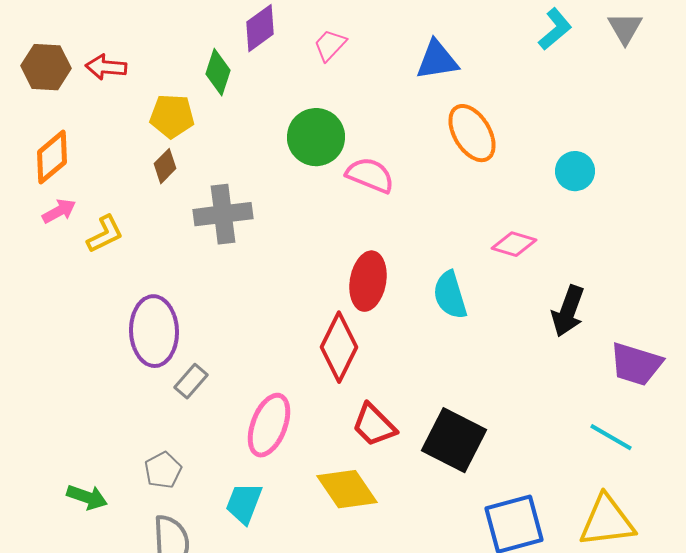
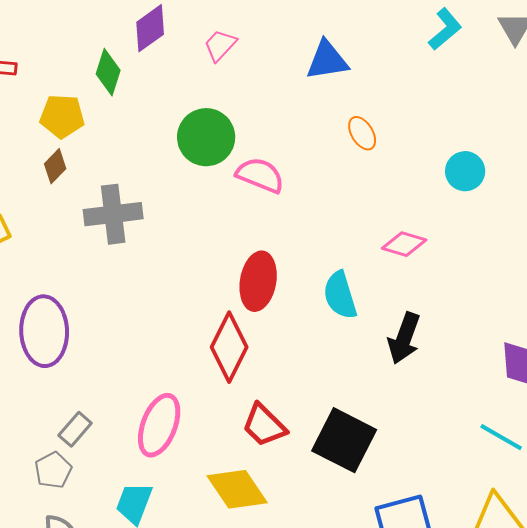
orange ellipse: (472, 133) -> (362, 133), size x0.6
black arrow: (568, 311) -> (404, 338), moved
gray rectangle: (191, 381) -> (75, 429), moved

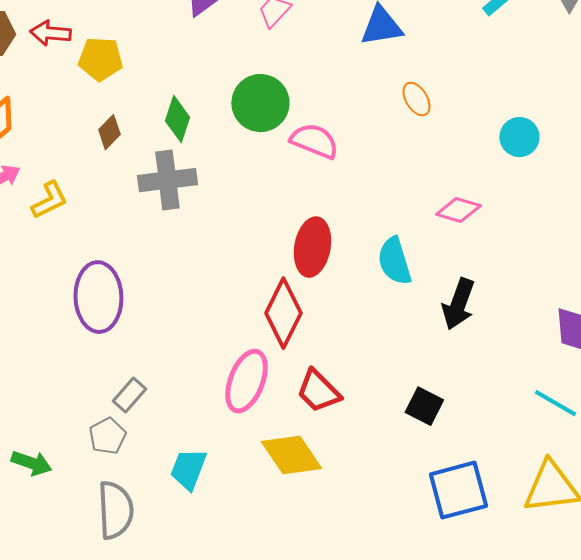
green diamond: (108, 72) -> (177, 119), moved
yellow pentagon: (62, 116) -> (100, 59), moved
pink ellipse: (159, 425) -> (246, 381), moved
black square: (344, 440) -> (424, 406), moved, size x0.6

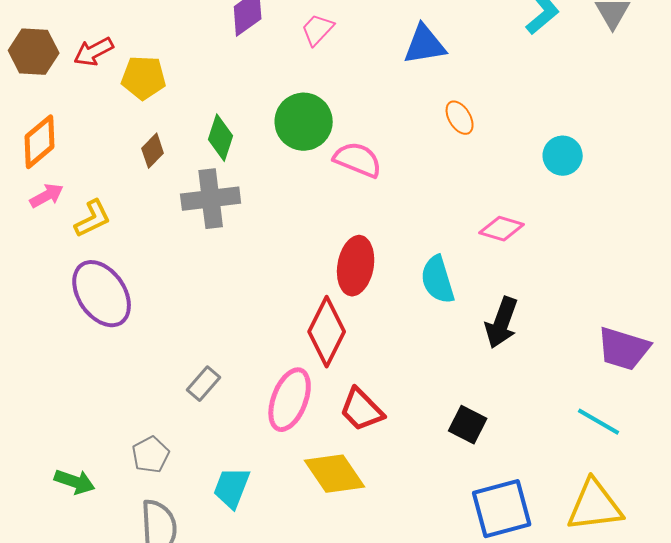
red arrow: (50, 33) -> (94, 52), turned -33
purple ellipse: (98, 297) -> (102, 294), moved, turned -32
gray rectangle: (129, 395) -> (204, 384), moved

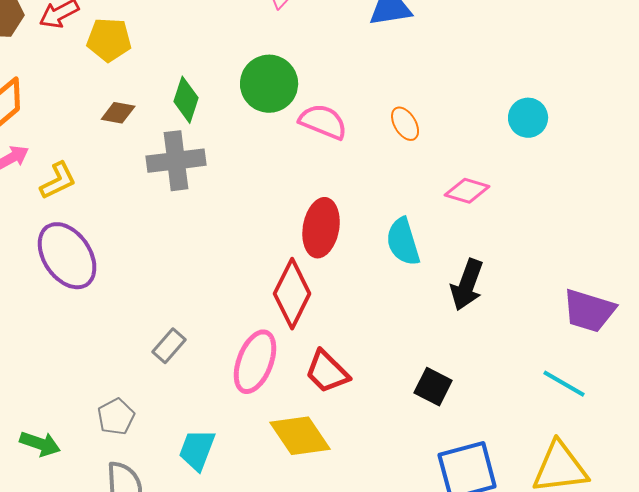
orange ellipse: (460, 118) -> (405, 124), moved
brown diamond: (153, 151) -> (118, 113), turned 56

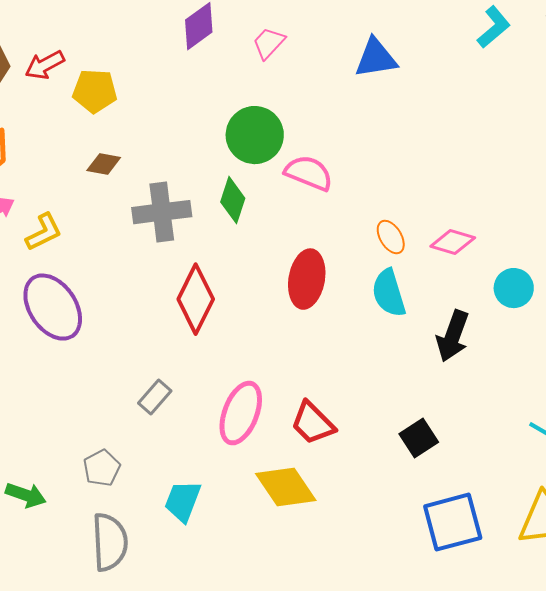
green diamond: (186, 100) -> (233, 200), moved
cyan circle: (528, 118) -> (514, 288), moved
orange ellipse: (405, 124) -> (391, 237), moved
red diamond: (292, 294) -> (196, 299), moved
black square: (433, 387) -> (419, 438), turned 30

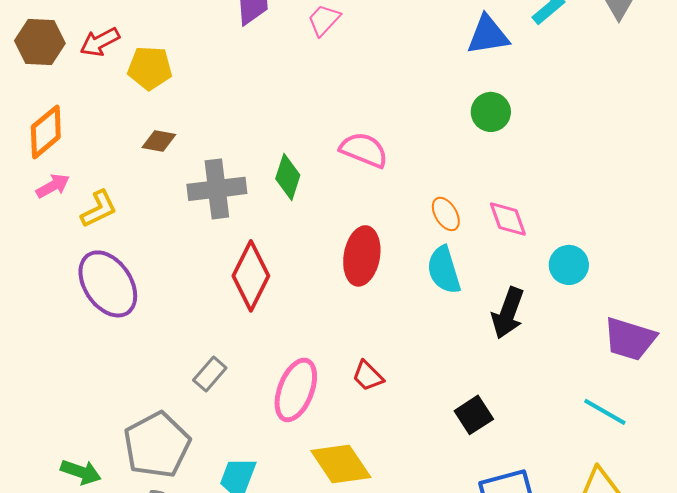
blue triangle: (376, 58) -> (488, 35), moved
green circle: (255, 135) -> (491, 112), moved, size x0.7
pink diamond: (453, 242) -> (508, 219), turned 54
red trapezoid: (313, 423) -> (368, 376), moved, size x0.7
gray pentagon: (102, 468) -> (157, 445), size x1.8

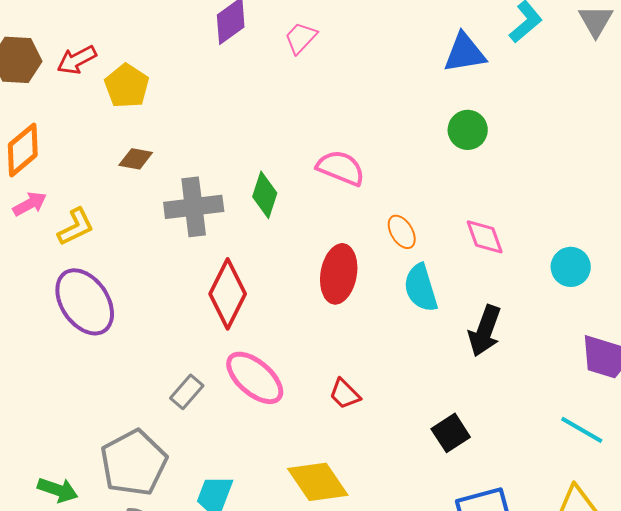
yellow pentagon: (150, 68) -> (127, 86), turned 30
orange ellipse: (446, 214) -> (402, 232), moved
cyan circle: (569, 265) -> (571, 267), moved
pink ellipse: (296, 390) -> (255, 378), moved, turned -70

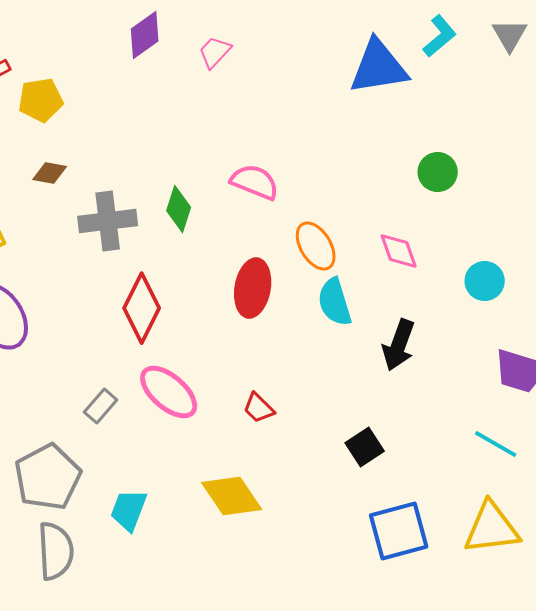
blue triangle: (465, 53) -> (379, 67), size x1.4
yellow pentagon: (127, 86) -> (41, 100), turned 30
green circle: (468, 130) -> (438, 172), moved
orange ellipse: (402, 232) -> (316, 246), size x1.4

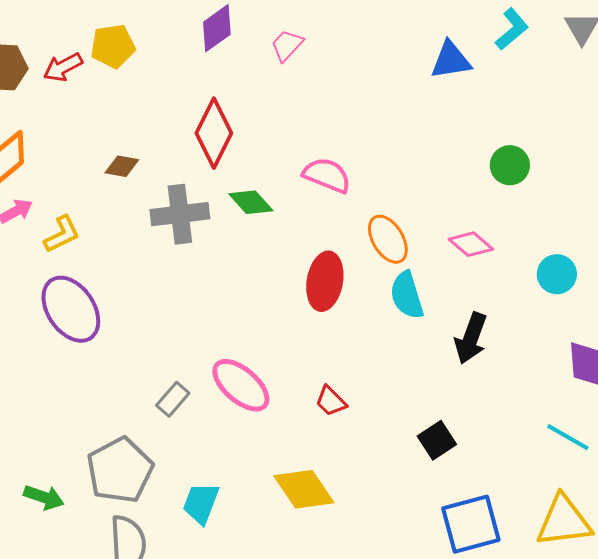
blue triangle: (379, 67) -> (451, 60), size x0.7
yellow pentagon: (41, 100) -> (113, 46), moved
green diamond: (179, 209) -> (251, 202), turned -60
pink diamond: (399, 251) -> (471, 244), turned -30
red diamond: (142, 308) -> (214, 133), moved

